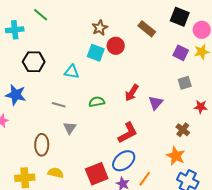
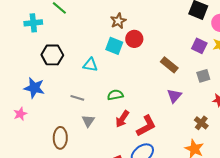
brown rectangle: (147, 29) -> (169, 65), moved
red arrow: (132, 93) -> (122, 119), moved

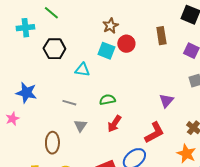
black hexagon: (52, 55) -> (54, 49), moved
brown rectangle: (169, 65) -> (161, 36), moved, turned 42
red L-shape: (146, 126) -> (154, 133), moved

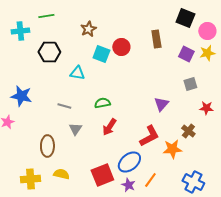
green line: (51, 13) -> (46, 16), turned -49
brown star: (110, 26) -> (88, 29), moved
orange star: (186, 154) -> (172, 149), moved, turned -30

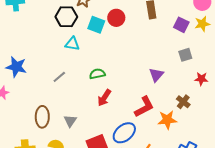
black hexagon: (49, 52) -> (66, 17), moved
gray line: (64, 106) -> (59, 77), turned -56
gray triangle: (75, 129) -> (70, 121), moved

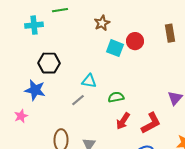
black hexagon: (66, 17) -> (49, 63), moved
cyan triangle: (72, 44) -> (89, 81), moved
red L-shape: (144, 107) -> (151, 123), moved

